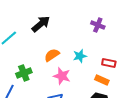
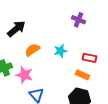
black arrow: (41, 24) -> (16, 29), moved
pink star: (62, 76) -> (24, 75), moved

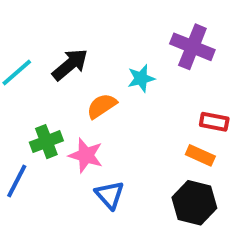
purple cross: (78, 20) -> (192, 47), size x1.5
cyan star: (60, 51) -> (141, 78), moved

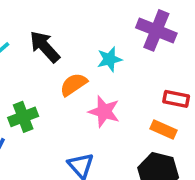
black arrow: (70, 65) -> (45, 47), turned -92
pink star: (86, 155) -> (104, 111), moved

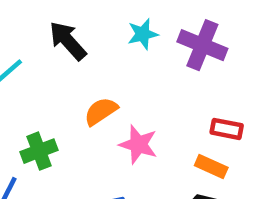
black arrow: (45, 47) -> (68, 41), moved
cyan star: (110, 59) -> (143, 34), moved

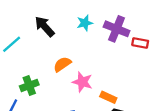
red rectangle: (227, 129) -> (140, 43), moved
orange rectangle: (211, 167) -> (108, 97), moved

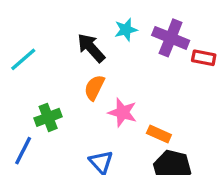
black arrow: (45, 26) -> (91, 48), moved
orange semicircle: (62, 64) -> (94, 88), turned -30

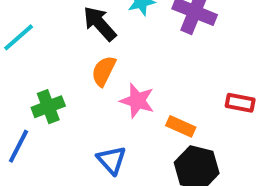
red rectangle: (204, 58) -> (240, 103), moved

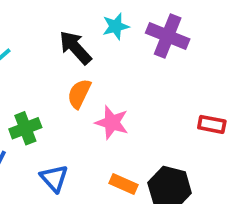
orange rectangle: (181, 126) -> (123, 184), moved
blue triangle: (112, 160) -> (54, 178), moved

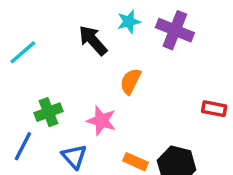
orange semicircle: (79, 94) -> (130, 81), moved
pink star: (112, 123) -> (101, 121), moved

